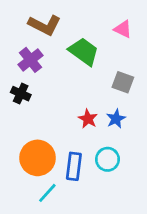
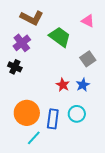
gray square: (123, 82) -> (88, 59), turned 35

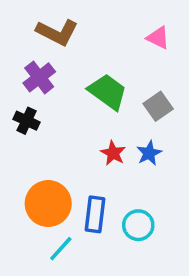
green trapezoid: (60, 37) -> (108, 92), moved
cyan circle: (77, 114) -> (138, 225), moved

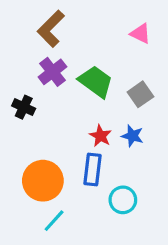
brown L-shape: (57, 32) -> (51, 29), turned 108
purple cross: (39, 77) -> (52, 72), moved
blue star: (149, 153) -> (132, 136), turned -30
blue rectangle: (95, 214) -> (92, 169), moved

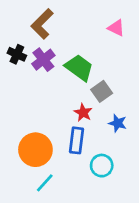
gray square: (140, 94) -> (102, 91), moved
black cross: (24, 107) -> (17, 54), moved
blue star: (132, 136) -> (118, 123), moved

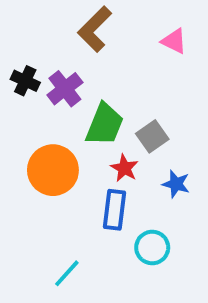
brown L-shape: (42, 24) -> (95, 29), moved
green trapezoid: (79, 68) -> (105, 124), moved, turned 76
orange circle: (35, 150) -> (53, 170), moved

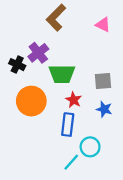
black cross: (25, 81) -> (17, 65), moved
green trapezoid: (105, 124) -> (62, 74), turned 68
gray square: (152, 136) -> (103, 81), moved, turned 30
cyan line: (67, 273) -> (71, 162), moved

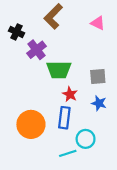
black cross: (17, 65) -> (16, 32), moved
orange circle: (31, 101) -> (31, 124), moved
cyan line: (71, 162) -> (68, 153), turned 30

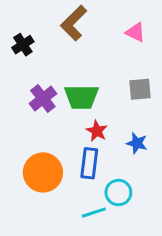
black cross: (16, 32) -> (23, 45), turned 32
purple cross: (37, 50) -> (43, 99), moved
gray square: (98, 76) -> (140, 89), moved

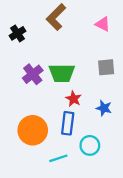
cyan line: (94, 213) -> (58, 158), moved

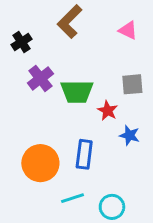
purple cross: (33, 74) -> (40, 78), moved
red star: (74, 99) -> (108, 111), moved
cyan circle: (90, 145) -> (112, 207), moved

